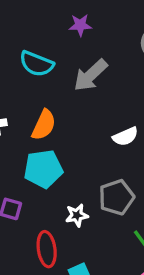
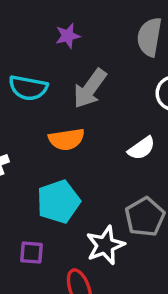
orange semicircle: (44, 125) -> (66, 139), moved, turned 68
white star: (77, 215) -> (105, 245), size x1.5

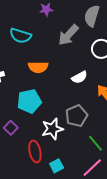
gray arrow: (90, 89) -> (68, 35), moved
purple square: (31, 253) -> (11, 128), turned 32

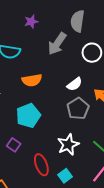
gray pentagon: (76, 116) -> (78, 109), moved
white star: (52, 129) -> (68, 145), moved

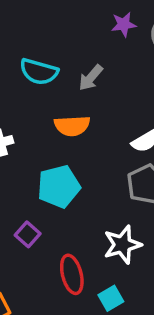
purple star: (31, 22) -> (124, 24), moved
gray arrow: (57, 44) -> (91, 78), moved, size x0.7

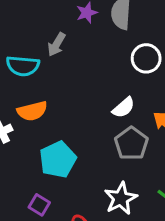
gray arrow: (91, 78) -> (56, 44), moved
orange semicircle: (72, 126) -> (32, 111), moved

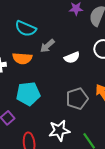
gray arrow: (56, 44) -> (47, 46), moved
white semicircle: (124, 108) -> (72, 58), moved

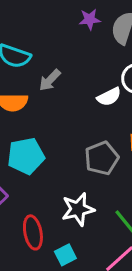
white semicircle: (72, 58) -> (109, 97), moved

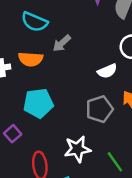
white semicircle: (109, 97) -> (107, 71), moved

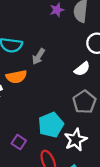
cyan pentagon: (38, 103) -> (51, 125), moved

